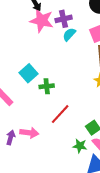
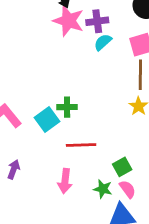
cyan square: (29, 73) -> (47, 119), moved
red line: (60, 114) -> (81, 145), turned 40
pink arrow: (29, 133) -> (65, 181), moved, turned 84

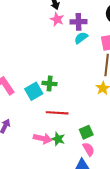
pink star: (68, 21) -> (57, 19), size x0.6
pink arrow: (65, 181) -> (43, 138), turned -90
green star: (103, 189) -> (58, 139), moved

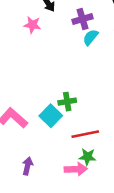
pink star: (57, 19) -> (32, 25), moved
green star: (58, 139) -> (87, 157), moved

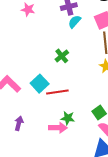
green cross: (67, 102) -> (62, 56), moved, turned -32
red line: (85, 134) -> (57, 92), moved

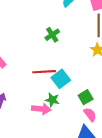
cyan square: (40, 84) -> (61, 79), moved

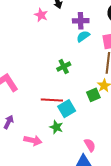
green square: (86, 97) -> (93, 95), moved
pink arrow: (41, 109) -> (33, 140), moved

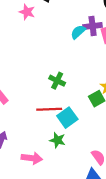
purple cross: (81, 21) -> (93, 26), moved
green cross: (64, 67) -> (57, 81), moved, turned -32

